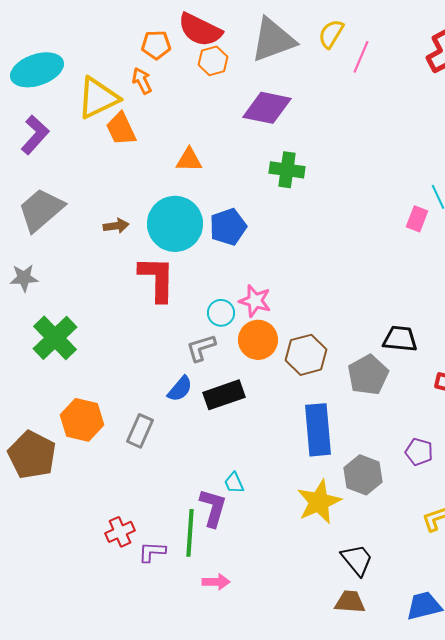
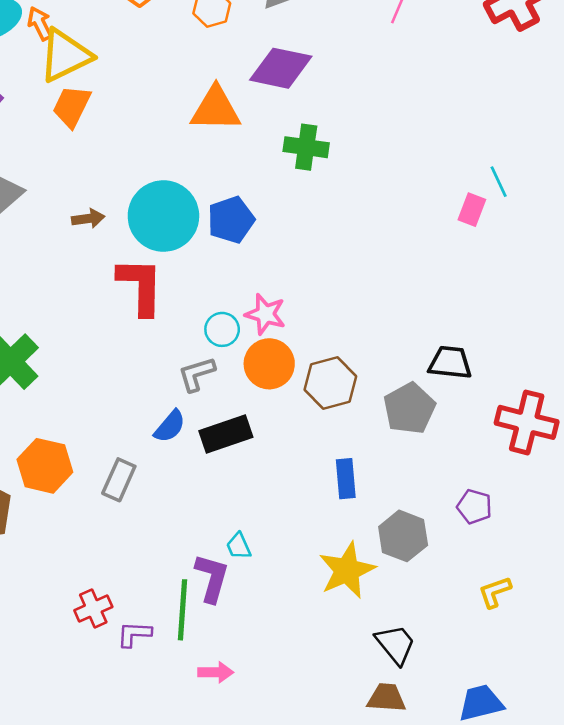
orange arrow: (142, 81) -> (40, 24), moved
orange trapezoid: (121, 129) -> (72, 106), moved, turned 51
orange triangle: (189, 160) -> (216, 109), moved, size x1.5
blue rectangle: (318, 430) -> (346, 479), size x0.6

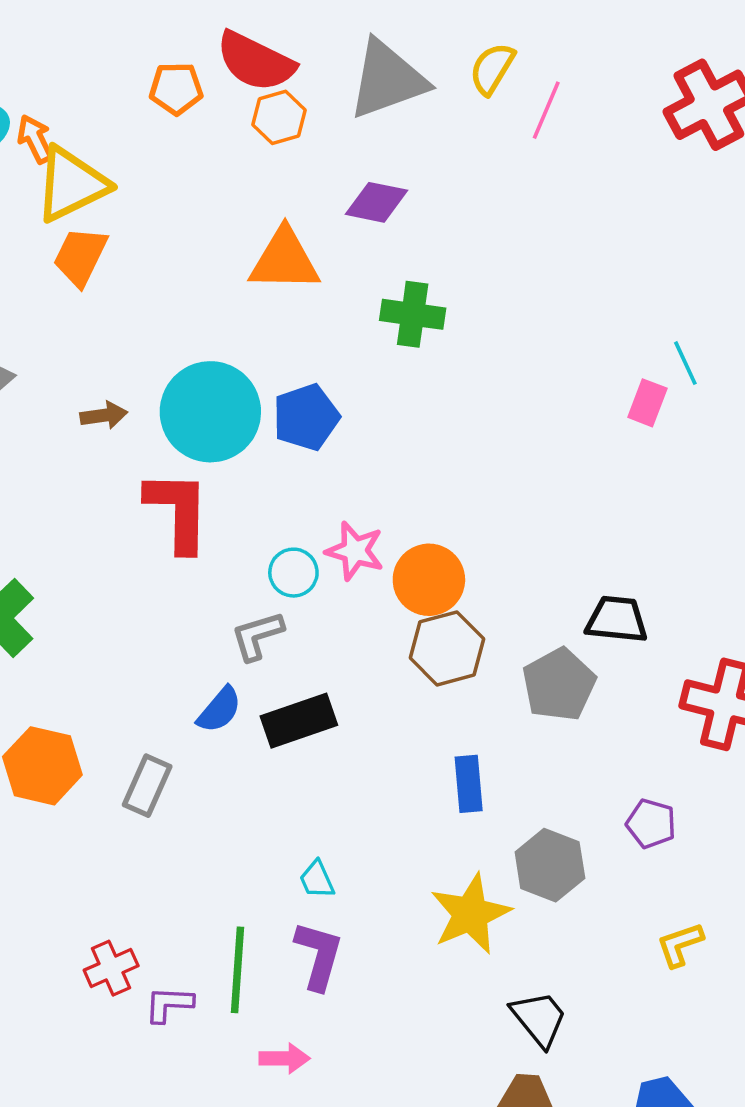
purple diamond: (281, 68) -> (377, 202), size x0.7
orange circle: (269, 364) -> (429, 580), moved
purple L-shape: (212, 578) -> (319, 955), moved

